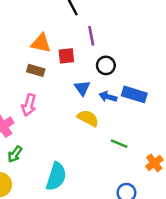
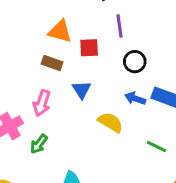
blue triangle: (82, 88) -> (82, 90), moved
green line: (119, 144) -> (156, 146), moved
green arrow: (15, 154) -> (39, 144), moved

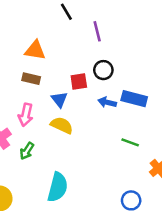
purple line: (119, 26) -> (97, 31), moved
red square: (89, 48) -> (79, 82), moved
yellow semicircle: (110, 122) -> (62, 125), moved

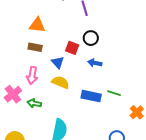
red square: (79, 82) -> (72, 48), turned 32
blue rectangle: (134, 99) -> (91, 96), moved
green arrow: (27, 151) -> (34, 103), turned 72

